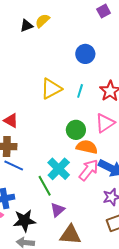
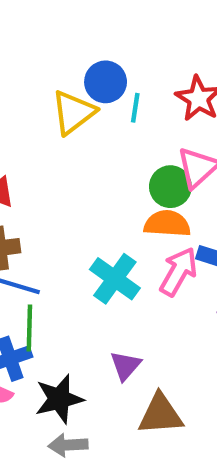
blue circle: (85, 54) -> (106, 82), moved
green circle: (76, 130) -> (170, 187), moved
green line: (45, 186) -> (29, 328), moved, turned 40

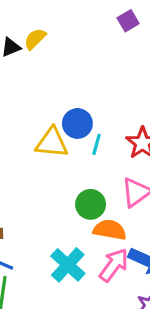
yellow triangle: (73, 112) -> (52, 143), turned 36
green circle: (170, 187) -> (91, 204), moved

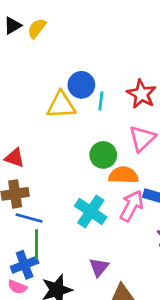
yellow semicircle: (35, 39) -> (37, 28), moved

